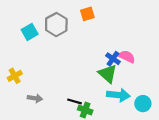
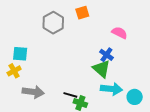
cyan square: (30, 32) -> (20, 54), moved, turned 35
pink semicircle: (127, 57) -> (119, 33), moved
gray arrow: (35, 98) -> (33, 92), size x1.5

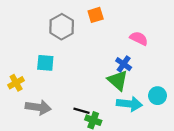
cyan square: (20, 54) -> (45, 63), moved
cyan circle: (135, 97) -> (158, 96), moved

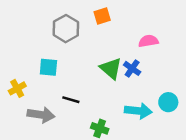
pink semicircle: (139, 38) -> (148, 41), turned -36
green triangle: (118, 80) -> (111, 68), moved
black line: (82, 111) -> (71, 100), moved

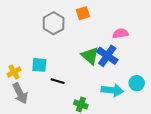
cyan square: (48, 67) -> (39, 65), moved
blue cross: (132, 68) -> (107, 56), size x1.5
gray arrow: (41, 115) -> (20, 93), moved, turned 55

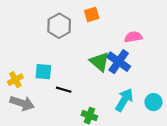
cyan circle: (137, 83) -> (153, 102), moved
cyan arrow: (112, 90) -> (124, 100), turned -65
gray arrow: (20, 93) -> (22, 103), turned -45

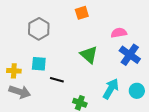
gray hexagon: (59, 26) -> (39, 29), moved
blue cross: (119, 62) -> (130, 55), moved
yellow cross: (15, 80) -> (14, 71), turned 32

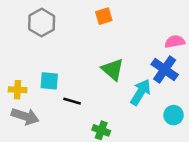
gray hexagon: (39, 29) -> (42, 23), moved
pink semicircle: (119, 33) -> (175, 42), moved
cyan arrow: (111, 89) -> (141, 92), moved

